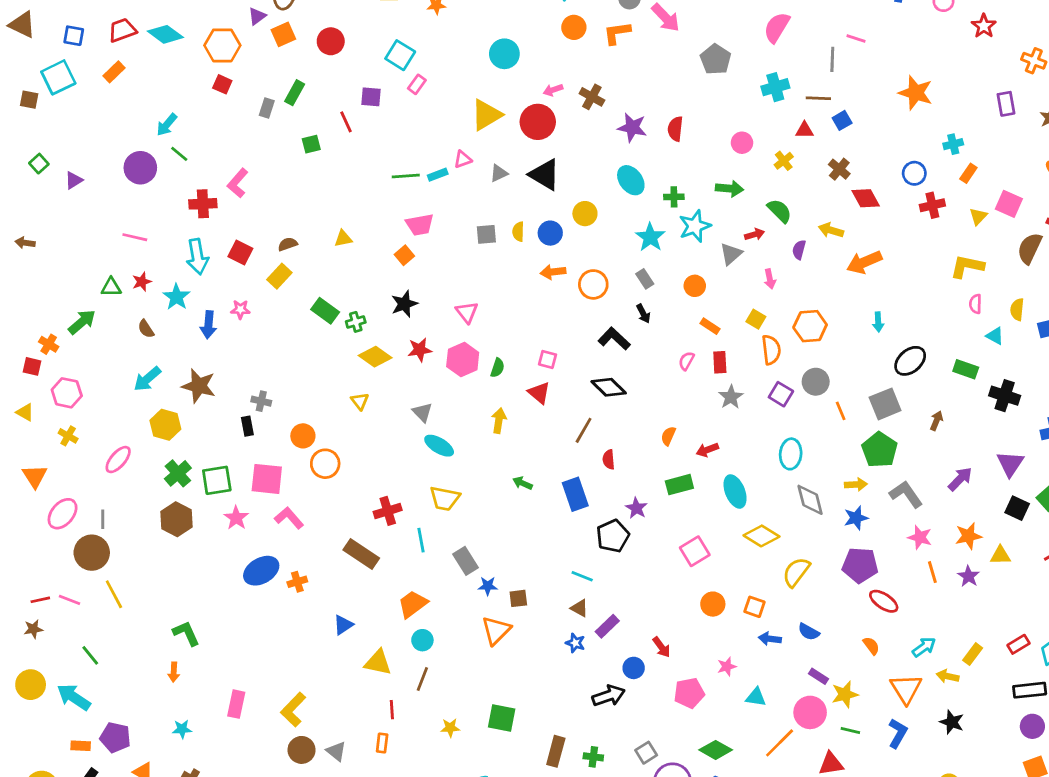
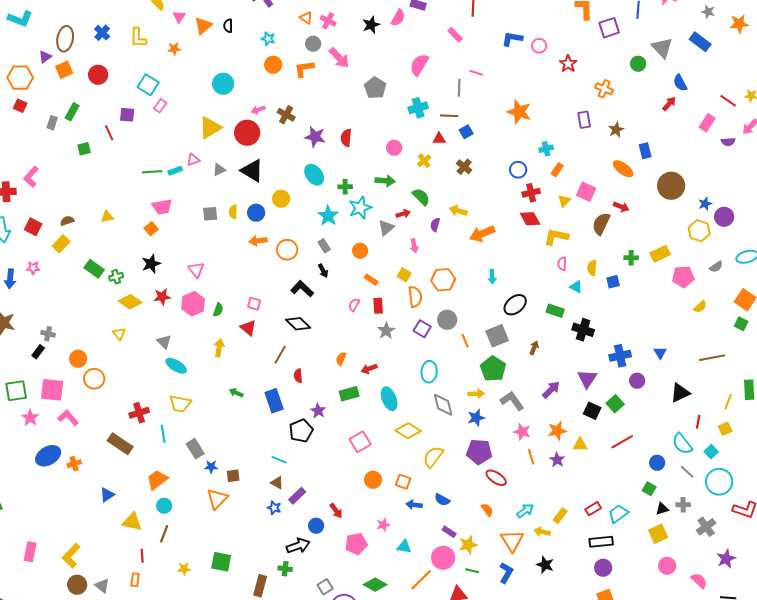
red diamond: (866, 198) -> (530, 219), moved
black rectangle: (247, 426) -> (38, 352), turned 48
green cross: (593, 757) -> (285, 569), moved

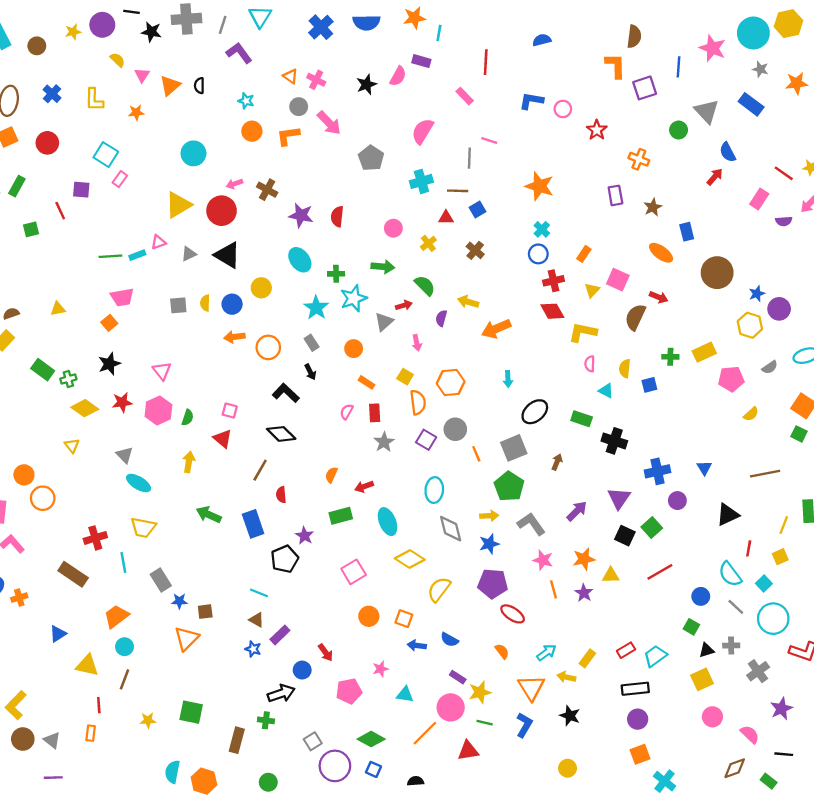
cyan cross: (546, 149) -> (542, 229), moved, turned -32
green arrow: (236, 393) -> (209, 515), size x1.5

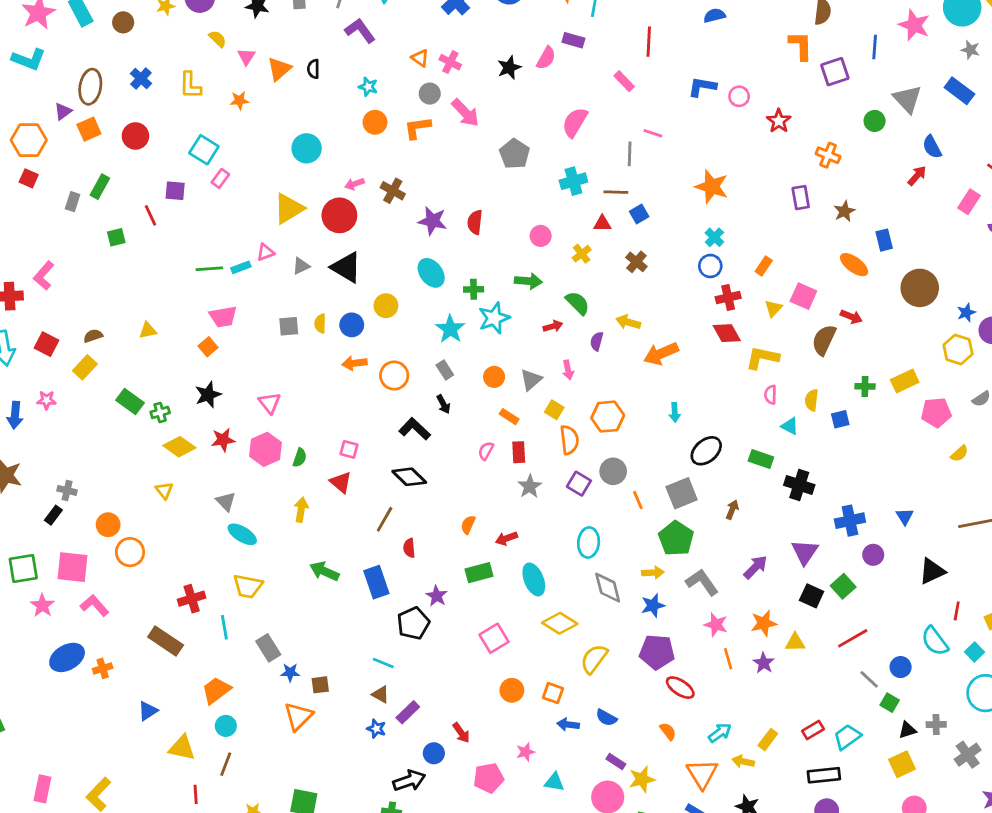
gray triangle: (384, 322) -> (531, 380), moved
gray line: (736, 607) -> (869, 679), moved

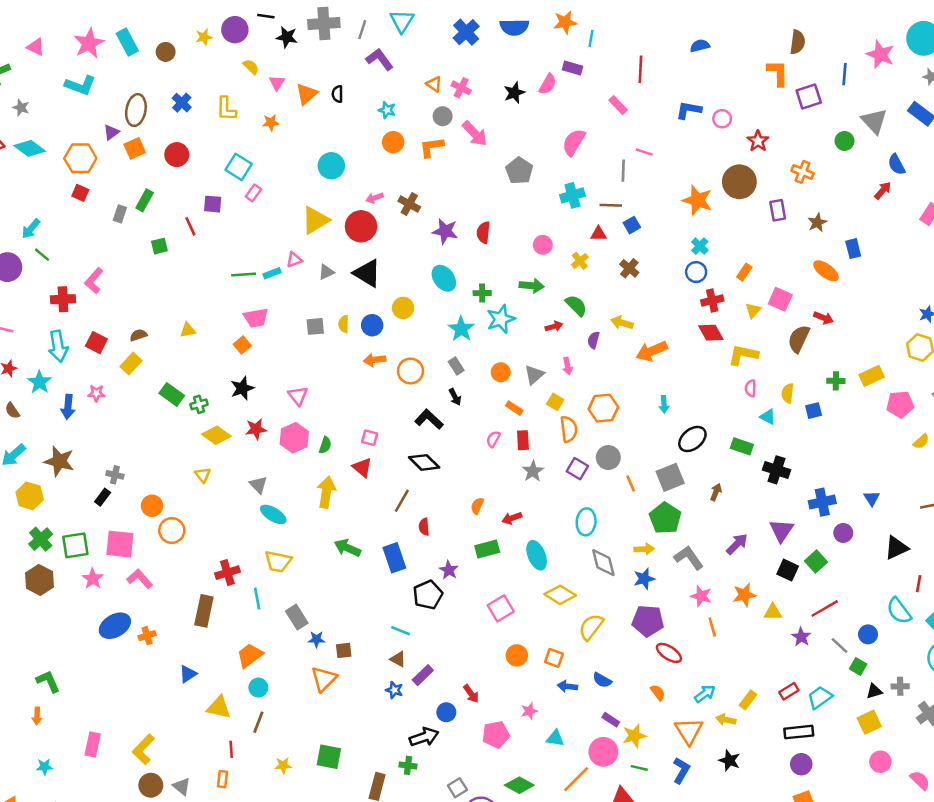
brown circle: (920, 288) -> (739, 182), moved
yellow arrow: (301, 510) -> (326, 492), size x1.4
brown rectangle: (166, 641) -> (204, 611), turned 68
purple star: (764, 663) -> (801, 637), moved

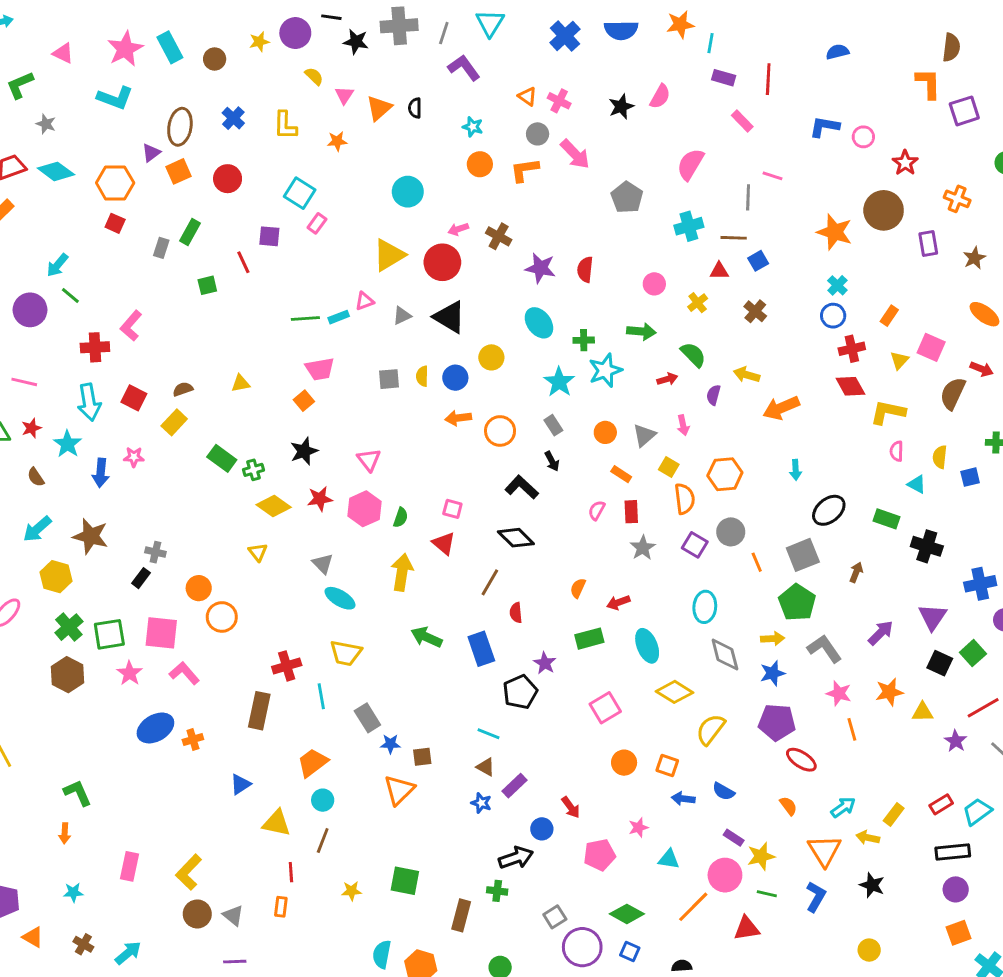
purple rectangle: (572, 68) -> (724, 78), moved

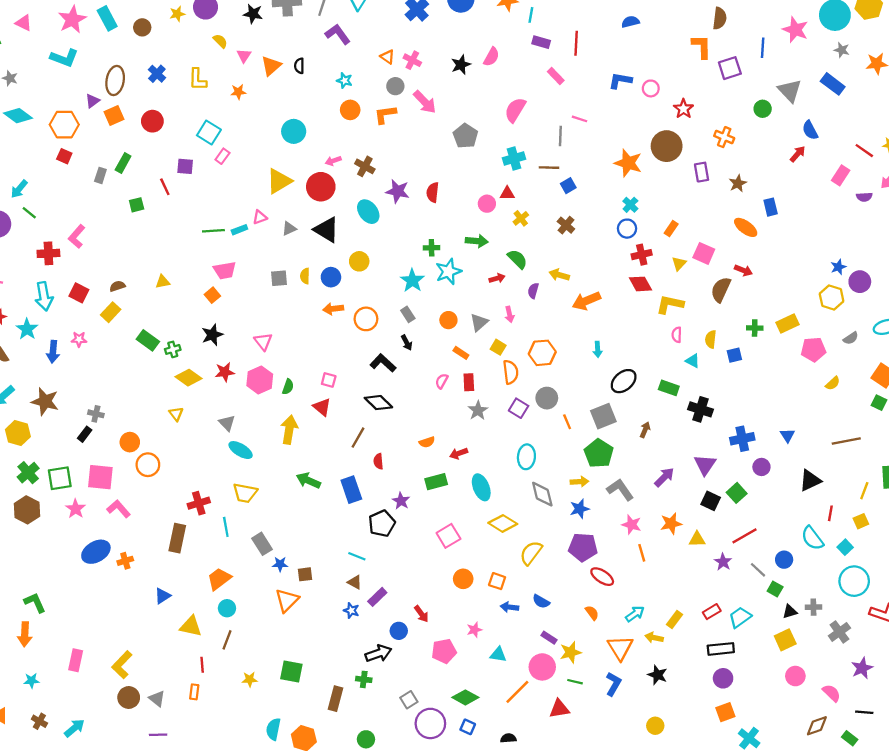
red triangle: (719, 271) -> (507, 194), moved
cyan ellipse: (539, 323) -> (368, 212), moved
orange semicircle: (578, 588) -> (427, 442), turned -133
orange arrow: (65, 833) -> (25, 634), size x1.5

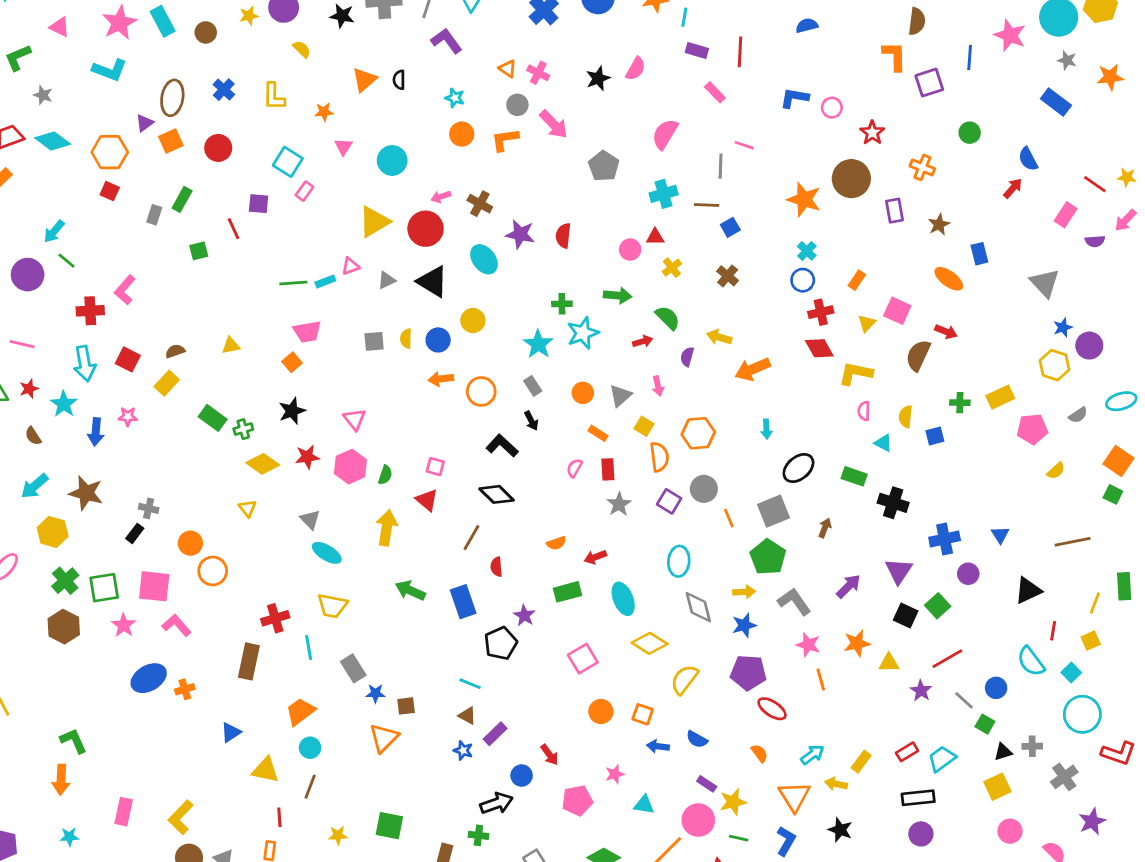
pink triangle: (244, 56) -> (343, 147), moved
gray triangle: (790, 91) -> (1045, 283), moved

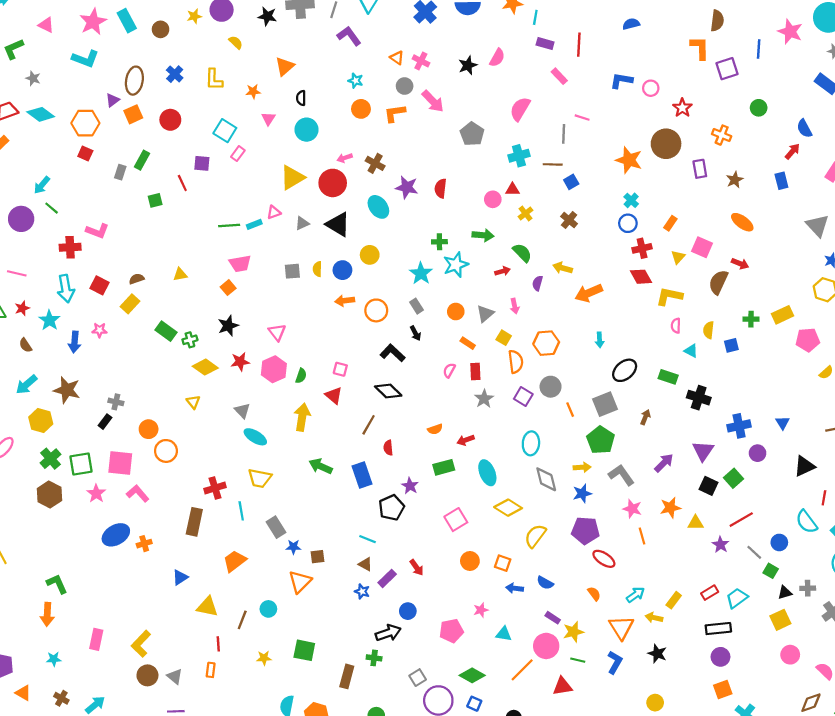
black semicircle: (399, 80) -> (301, 98), moved
blue rectangle: (979, 254) -> (781, 181), moved
pink L-shape: (125, 290) -> (97, 231), turned -110
cyan circle: (310, 748) -> (268, 609), moved
red arrow: (549, 755) -> (417, 568), moved

